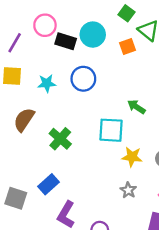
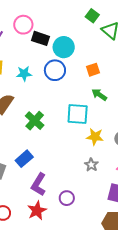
cyan circle: (93, 35) -> (64, 47), moved
orange square: (128, 47) -> (93, 70), moved

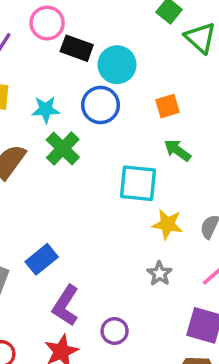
green cross: (35, 121) -> (63, 149), moved

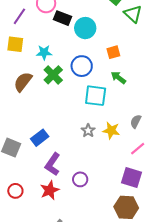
blue circle: (100, 105) -> (82, 66), moved
yellow star: (167, 224) -> (111, 130), moved
gray star: (160, 274) -> (88, 131), moved

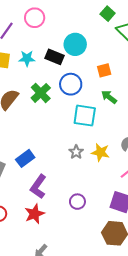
black rectangle: (63, 18) -> (54, 57), moved
cyan star: (44, 52) -> (27, 58), moved
purple circle: (80, 179) -> (77, 202), moved

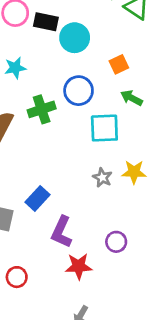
black rectangle: (54, 57) -> (46, 22), moved
green cross: (41, 93) -> (42, 109), turned 36
red star: (35, 214) -> (79, 266), moved, turned 30

